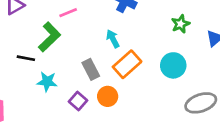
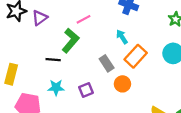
cyan star: (47, 82) -> (56, 88), moved
purple square: (78, 101) -> (86, 90), moved, turned 32

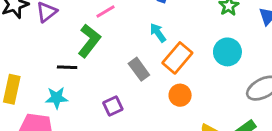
orange circle: (122, 84) -> (180, 95), moved
cyan star: (56, 88) -> (57, 98), moved

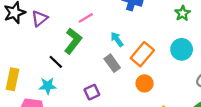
cyan arrow: (158, 33) -> (117, 39), moved
black line: (67, 67) -> (56, 62), turned 42

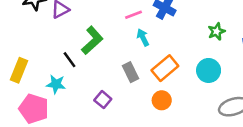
pink line: (86, 18) -> (134, 15), moved
cyan arrow: (117, 39) -> (143, 37), moved
purple square: (92, 92) -> (103, 100), turned -35

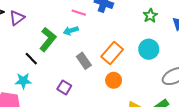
pink line: (134, 15) -> (79, 13), turned 48
cyan arrow: (143, 37) -> (71, 31), moved, turned -72

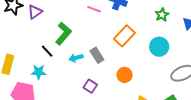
cyan arrow: (71, 31) -> (76, 58), moved
orange rectangle: (112, 53) -> (124, 36), moved
purple square: (64, 87) -> (90, 86), moved

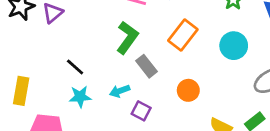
green L-shape: (63, 34) -> (127, 38), moved
cyan arrow: (76, 58) -> (120, 91), moved
cyan star: (39, 72) -> (80, 97), moved

